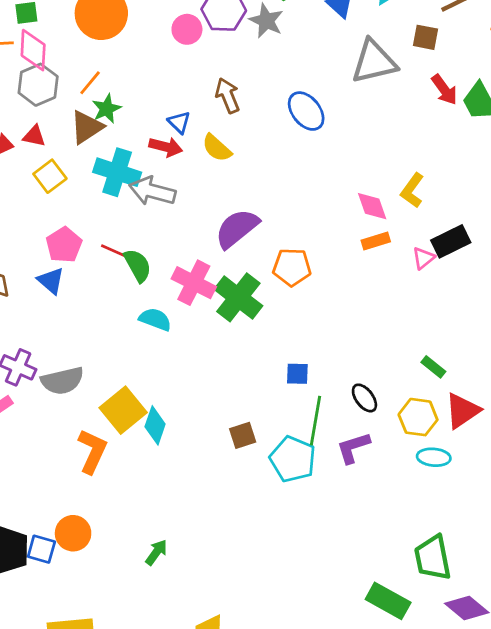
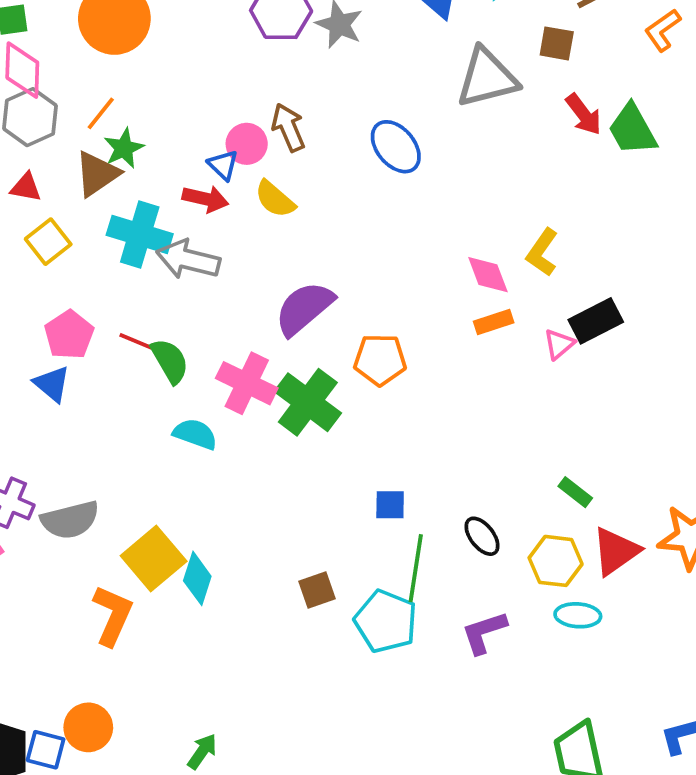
pink circle: (187, 29) -> (247, 144), moved
purple L-shape: (353, 448) -> (484, 632), moved

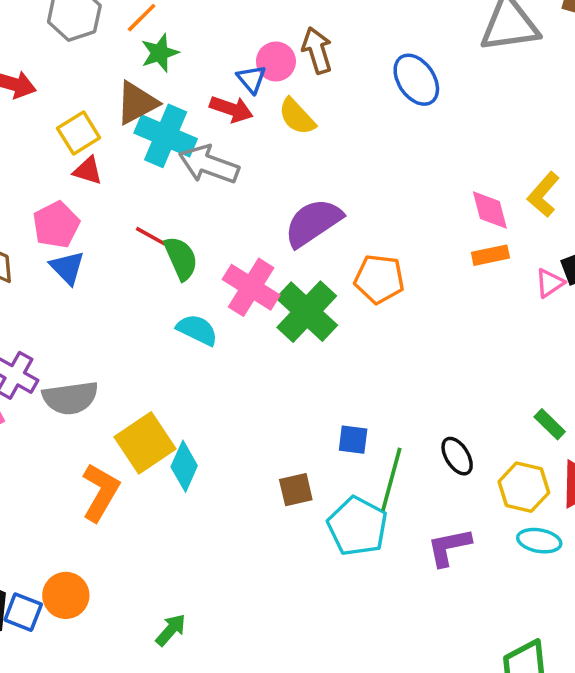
brown triangle: (97, 174) -> (137, 103), moved
red triangle: (26, 187) -> (88, 171), moved
pink pentagon: (69, 335) -> (56, 225), moved
blue square: (390, 505) -> (353, 440), moved

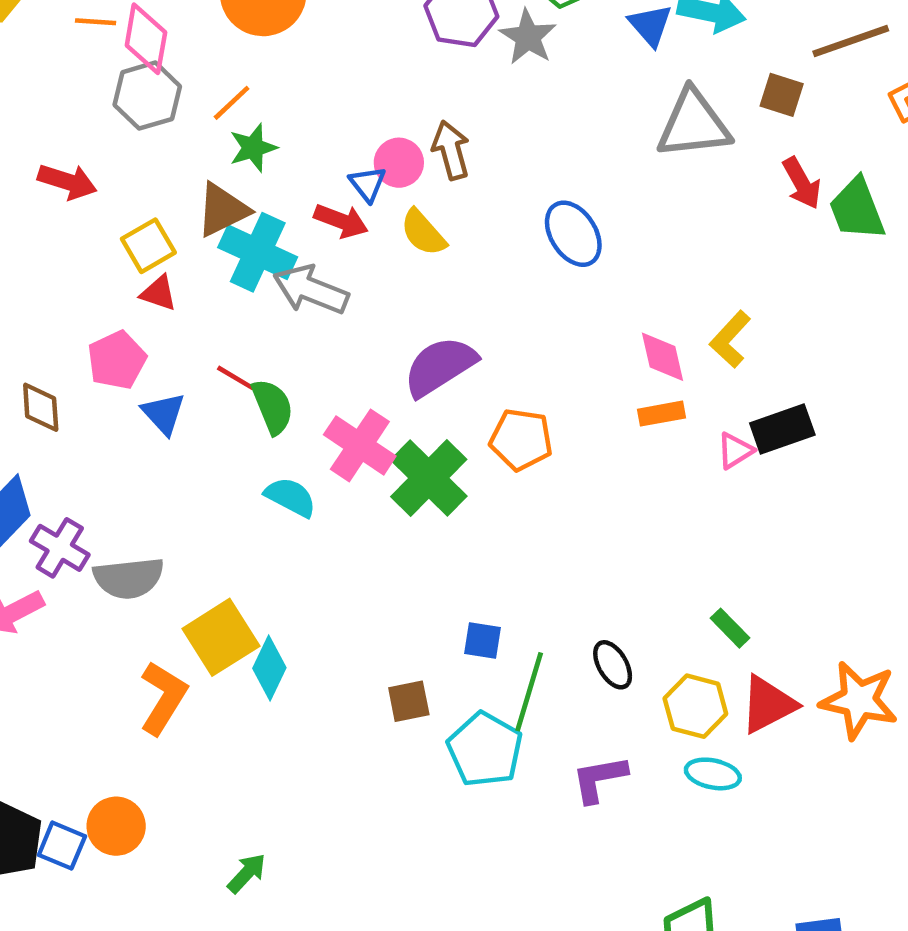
blue ellipse: (416, 80) -> (573, 234), moved
blue triangle: (67, 268) -> (164, 414), moved

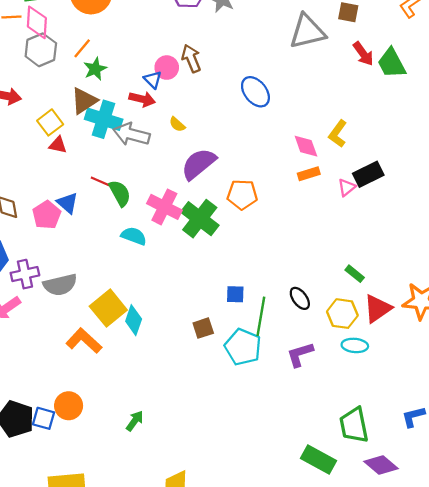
yellow semicircle: (423, 233) -> (177, 124), moved, size x0.7
pink pentagon: (117, 360) -> (47, 215), moved
purple cross: (60, 548) -> (25, 274), turned -36
orange L-shape: (163, 698) -> (84, 341), turned -72

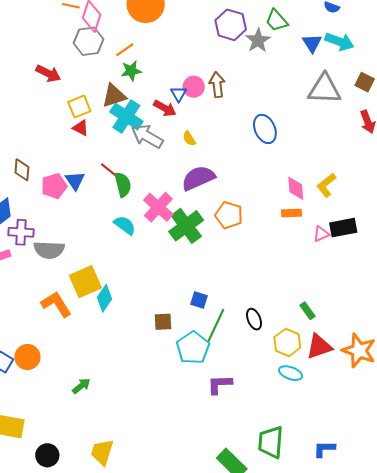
purple L-shape: (300, 354) -> (220, 384), moved

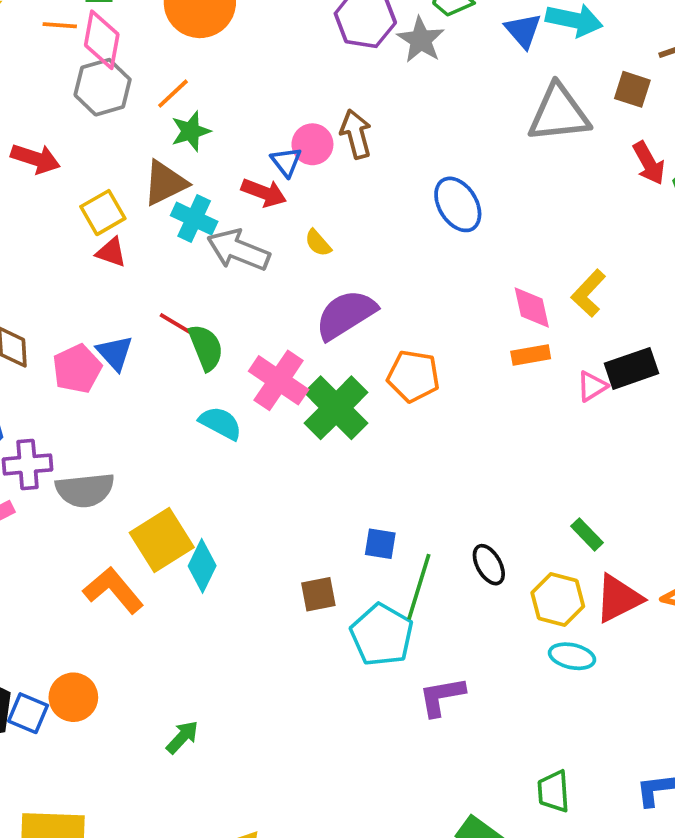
cyan cross: (126, 117) -> (194, 219), size x0.7
green trapezoid: (271, 442) -> (553, 791), size x0.7

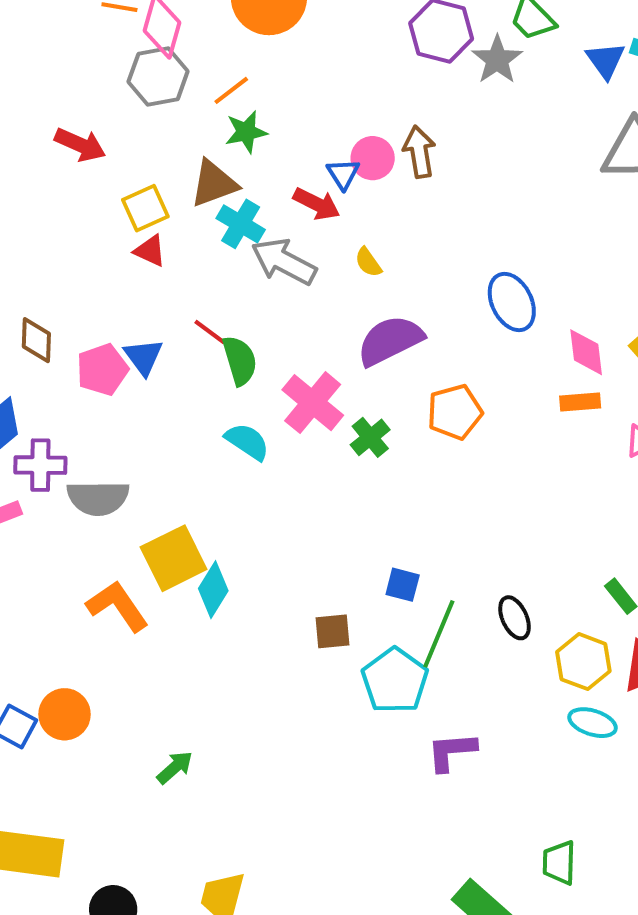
blue ellipse: (458, 204) -> (512, 302), moved
orange pentagon: (413, 376) -> (455, 412), turned -30
green cross: (336, 408) -> (370, 437), size x0.6

